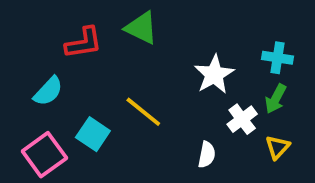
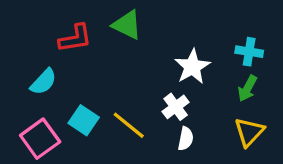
yellow line: (143, 112) -> (129, 125), moved
white cross: (242, 119) -> (176, 107), moved
yellow triangle: (277, 147) -> (249, 132), size x1.4

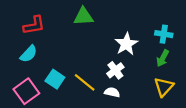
green triangle: (127, 25) -> (84, 16), turned -30
red L-shape: (75, 38) -> (34, 25), moved
white semicircle: (186, 139) -> (112, 92), moved, turned -88

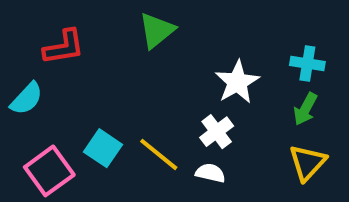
green triangle: (84, 16) -> (157, 31), turned -35
cyan semicircle: (29, 54) -> (27, 99), moved

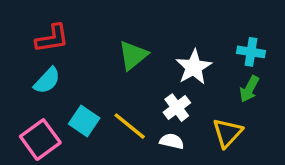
green triangle: (157, 31) -> (133, 55), moved
cyan semicircle: (27, 99) -> (47, 81), moved
yellow triangle: (307, 163) -> (227, 133), moved

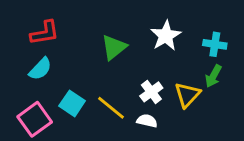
white star: (194, 67) -> (166, 36), moved
yellow triangle: (227, 133) -> (187, 95), moved

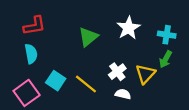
cyan semicircle: (40, 69) -> (31, 54), turned -54
white semicircle: (147, 121) -> (123, 94), moved

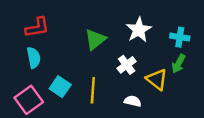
white cross: (117, 72) -> (127, 65), moved
yellow triangle: (145, 74) -> (157, 79), turned -35
yellow line: (86, 84) -> (93, 90), turned 55

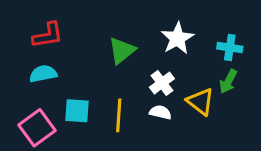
cyan semicircle: (34, 58) -> (43, 74), turned -90
cyan square: (60, 87) -> (77, 111), turned -30
white semicircle: (133, 101) -> (160, 112), moved

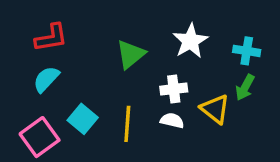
cyan semicircle: (43, 74) -> (46, 79), turned -36
white cross: (162, 83) -> (174, 89), turned 30
cyan square: (77, 111) -> (83, 119), turned 36

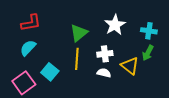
yellow line: (127, 124) -> (77, 59), moved

